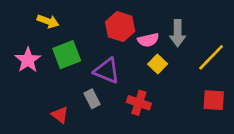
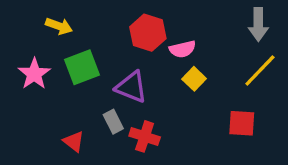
gray arrow: (178, 33) -> (258, 24), moved
red square: (214, 100) -> (242, 123), moved
red cross: (139, 103) -> (145, 136), moved

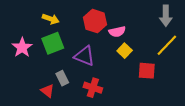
yellow arrow: (59, 26) -> (51, 19), moved
gray rectangle: (113, 122) -> (62, 78), moved
red square: (242, 123) -> (147, 71), moved

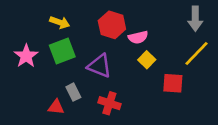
red triangle: (47, 91) -> (56, 107), turned -32

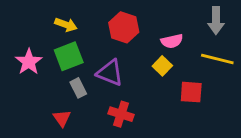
pink semicircle: (138, 37) -> (172, 41), moved
yellow line: (197, 53) -> (217, 59), turned 60
gray rectangle: (73, 92) -> (78, 88), moved
red triangle: (56, 107) -> (62, 118), turned 49

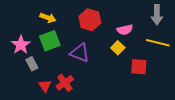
gray rectangle: (78, 88) -> (32, 64), moved
red cross: (121, 114) -> (65, 83), moved, turned 36

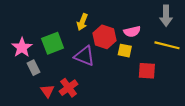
yellow arrow: (48, 18) -> (82, 22), moved, turned 91
red hexagon: (90, 20) -> (105, 37), moved
yellow square: (118, 48) -> (125, 51), turned -32

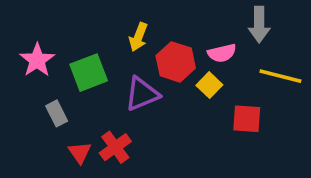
gray arrow: (166, 16) -> (259, 25), moved
pink star: (22, 47) -> (37, 60), moved
yellow square: (125, 51) -> (209, 85), turned 32
purple triangle: (84, 56) -> (142, 94), turned -45

